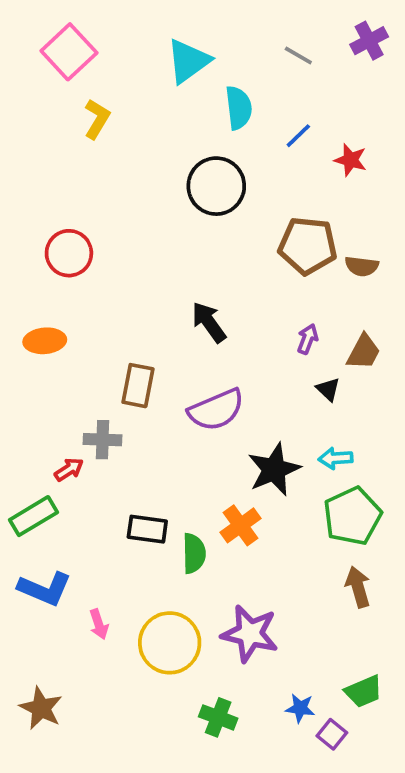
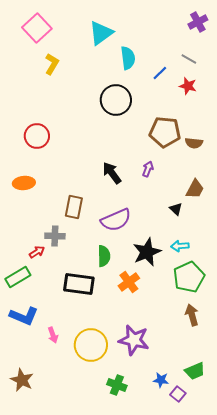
gray line: (298, 56) -> (189, 59), moved
purple arrow: (308, 339) -> (148, 169), moved
black rectangle: (147, 529) -> (79, 284), size x1.4
green semicircle: (194, 553) -> (104, 256), moved

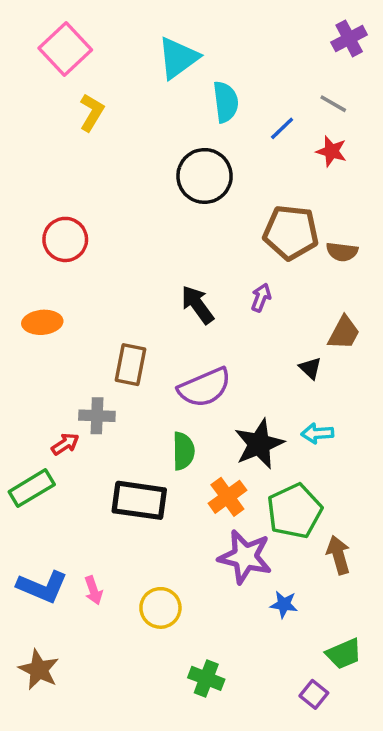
green pentagon: (189, 277) -> (294, 511), moved
blue L-shape: (24, 316) -> (42, 587), moved
purple star: (134, 340) -> (245, 557), moved
yellow circle: (91, 345) -> (160, 608), size x0.7
blue star: (161, 380) -> (284, 604), moved

